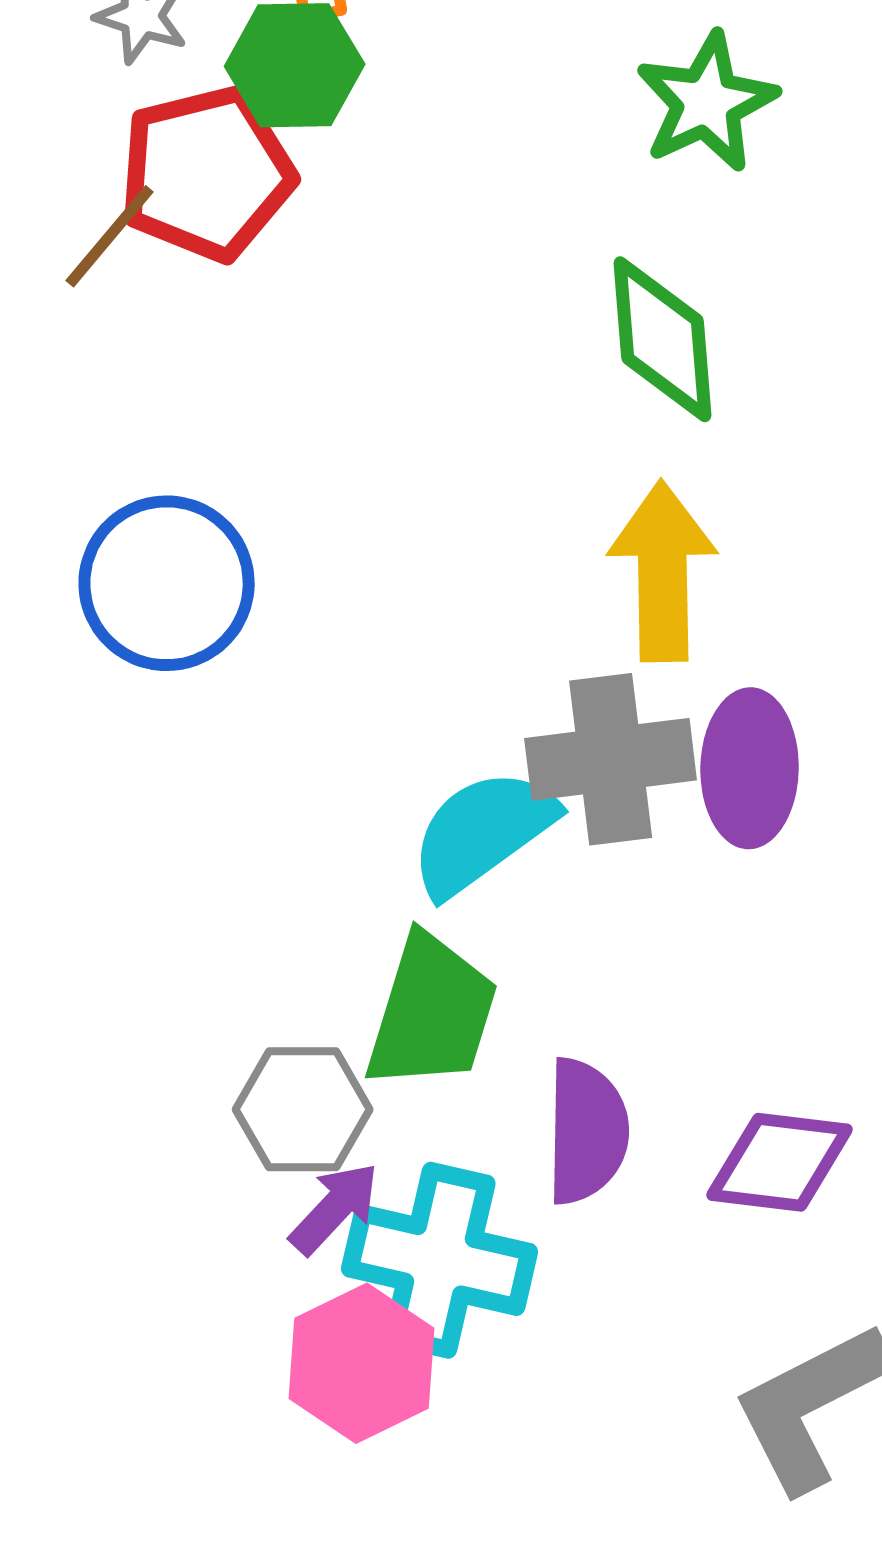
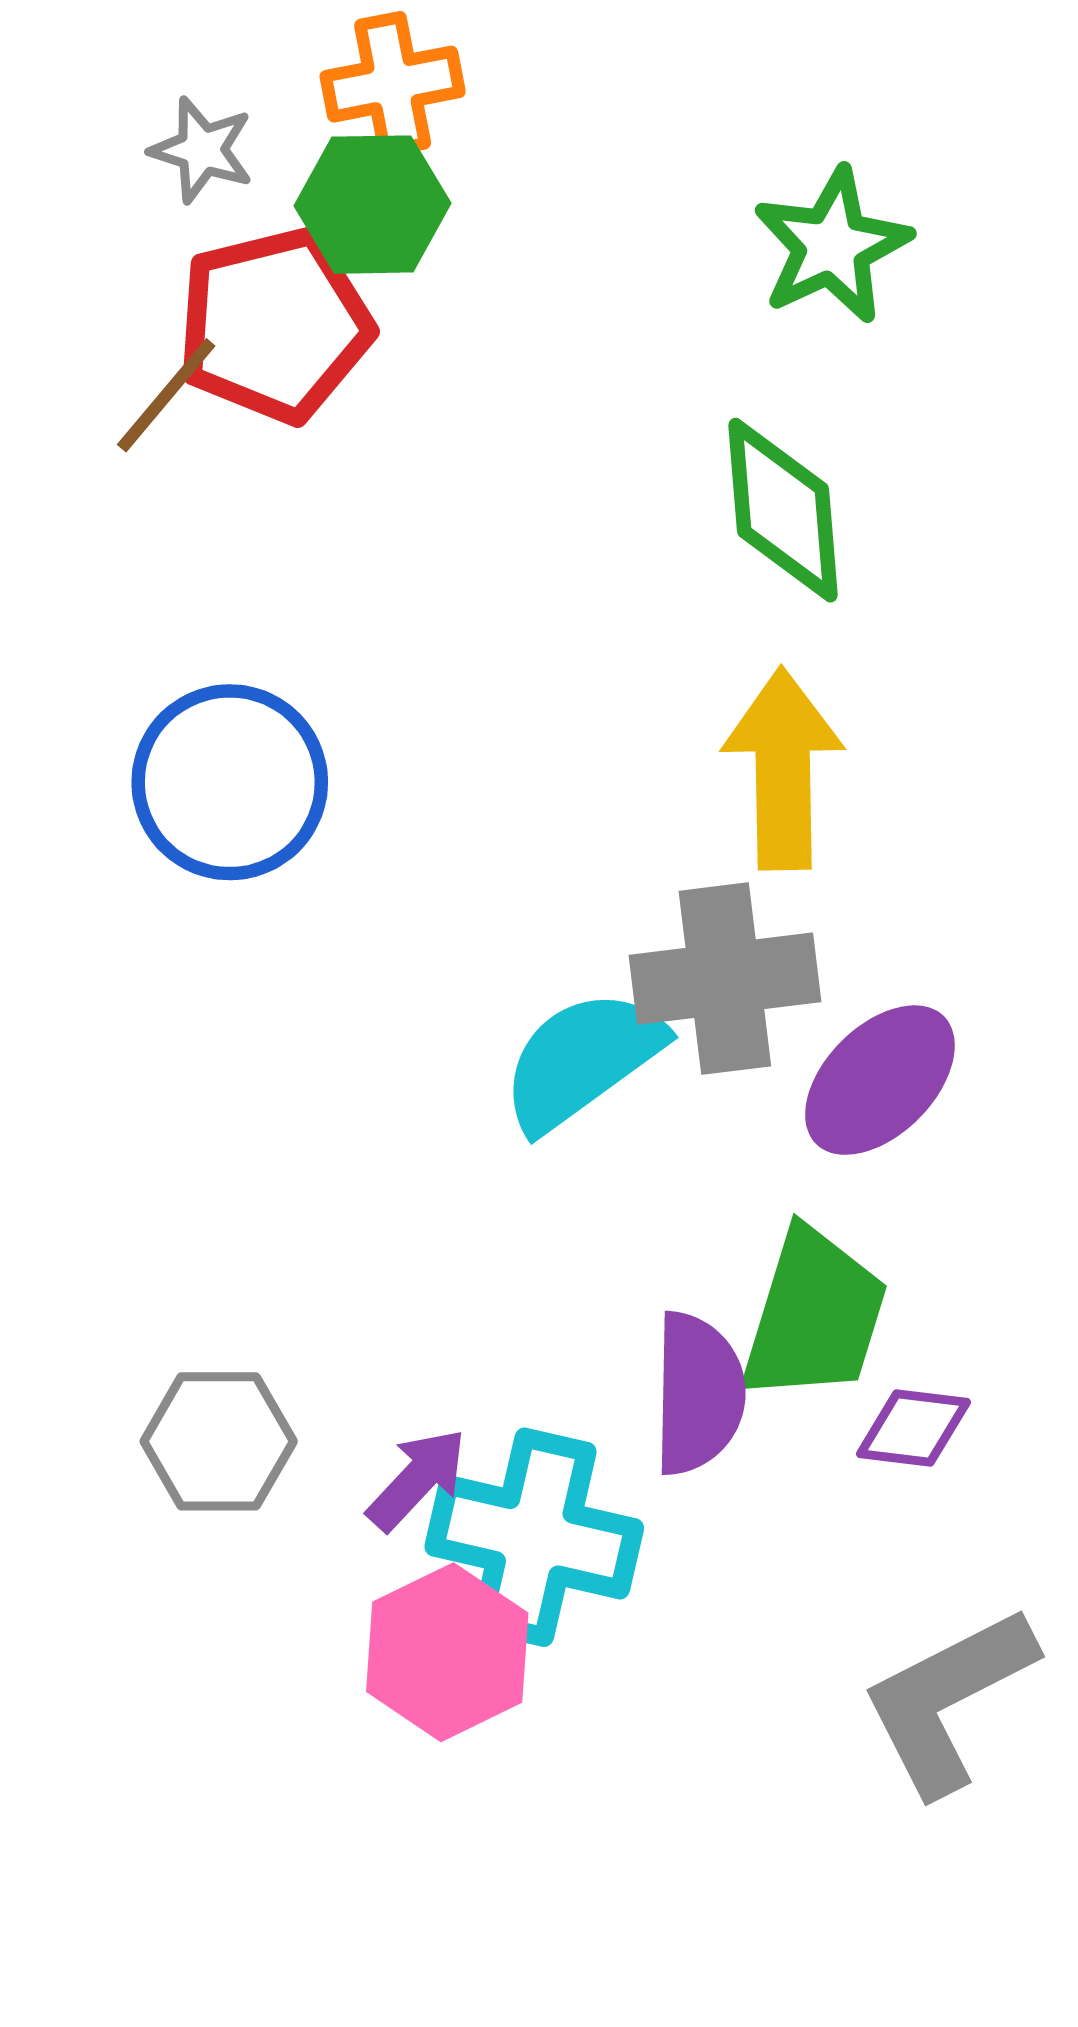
purple ellipse: (750, 768) -> (880, 1080), moved, turned 44
green trapezoid: (432, 1012) -> (814, 1315), moved
gray hexagon: (303, 1109) -> (219, 1441), moved
purple diamond: (780, 1162) -> (913, 1428), size x0.7

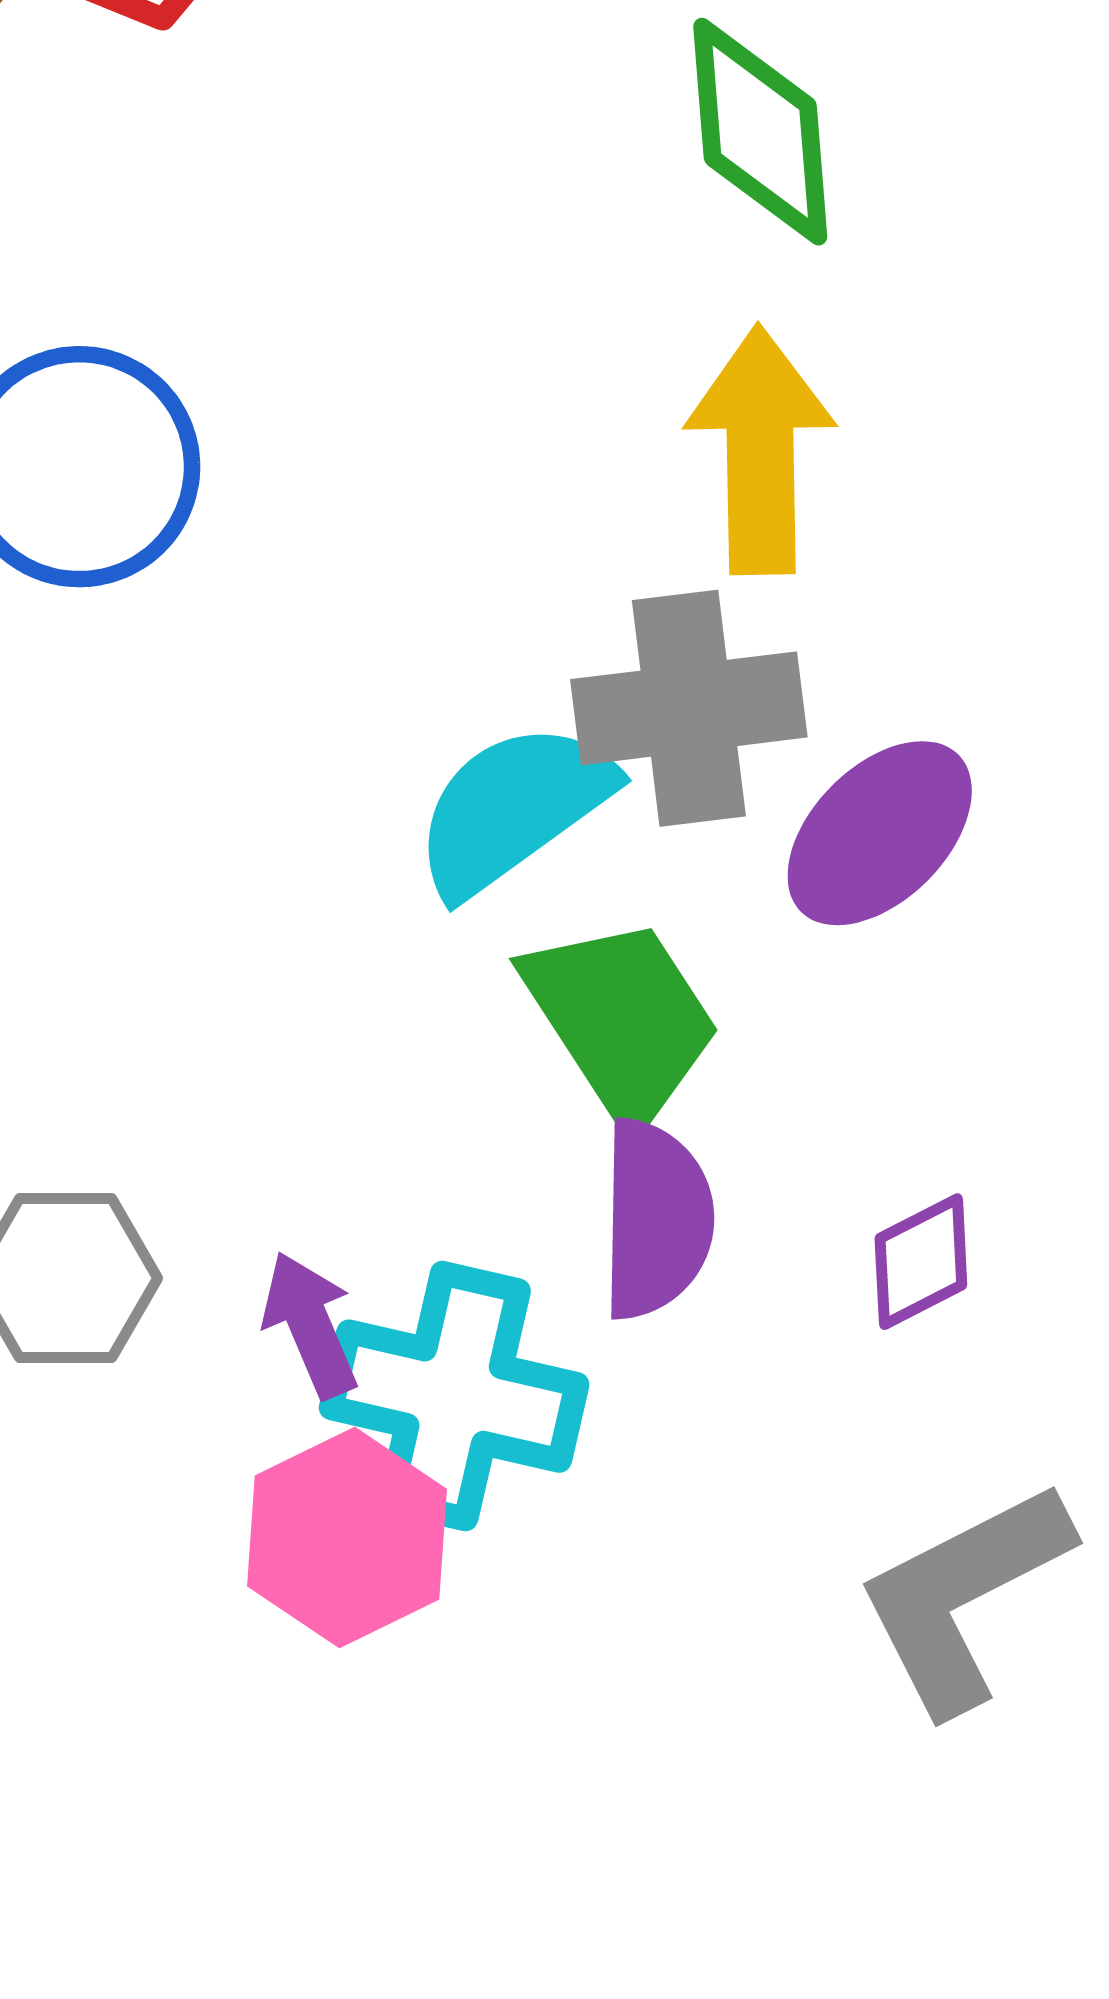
green trapezoid: (814, 1315) -> (622, 1020), moved, turned -50
purple diamond: (913, 1428) -> (921, 1262), turned -34
purple arrow: (417, 1479) -> (310, 1325), turned -66

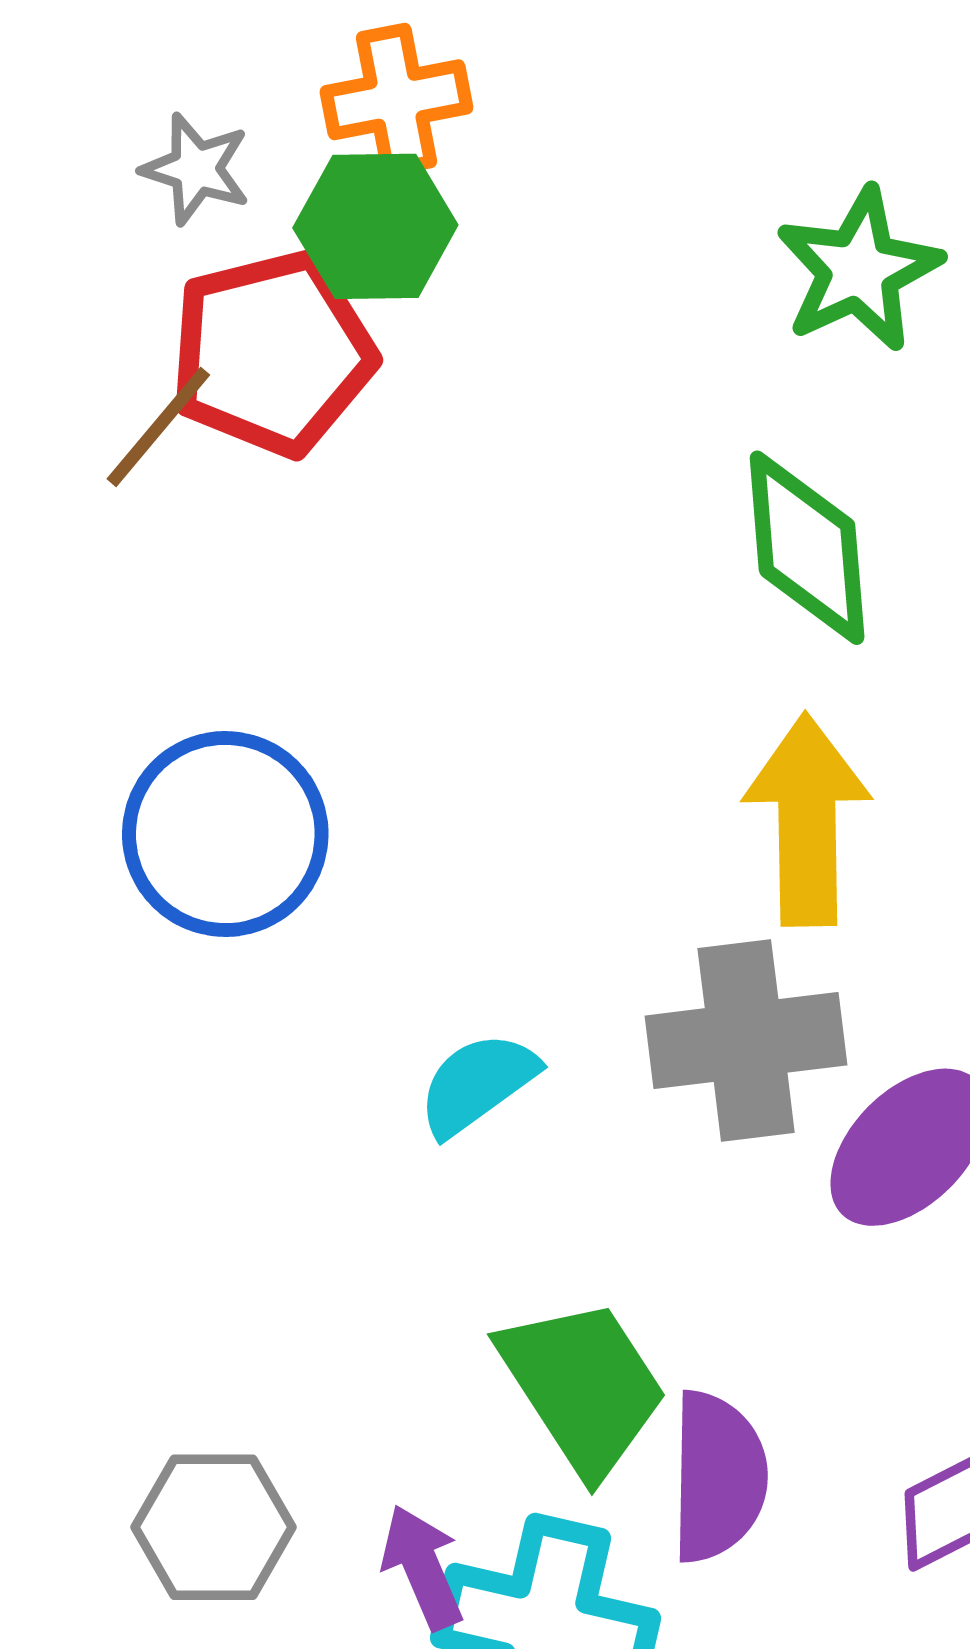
cyan semicircle: (513, 809) -> (477, 1084), moved, size x0.7
green trapezoid: (622, 1020) -> (583, 1386), moved

